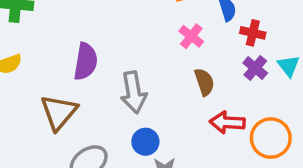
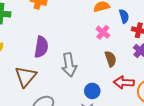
blue circle: (145, 142) -> (92, 91), moved

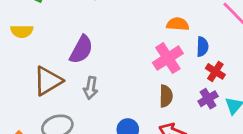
pink cross: (103, 32) -> (168, 58), size x1.5
gray arrow: (69, 65) -> (91, 88), moved, size x0.7

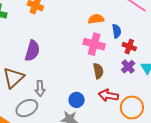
pink cross: (168, 58) -> (94, 44), turned -30
gray arrow: (91, 88) -> (40, 88), moved

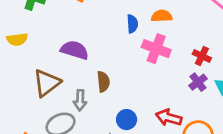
blue semicircle: (117, 31) -> (132, 24), moved
purple semicircle: (32, 51) -> (75, 50), turned -95
brown semicircle: (98, 71) -> (103, 82), moved

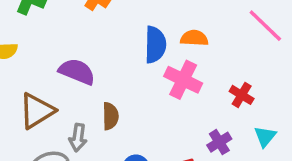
blue semicircle: (132, 24) -> (155, 45), size x1.5
purple cross: (198, 82) -> (219, 142), moved

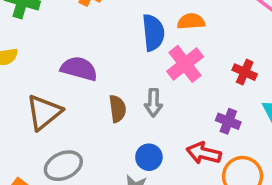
pink cross: (183, 80) -> (185, 64), turned 33
gray arrow: (78, 138) -> (153, 103), moved
purple cross: (219, 142) -> (228, 121), turned -30

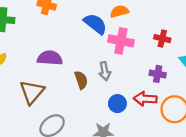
blue semicircle: (153, 33) -> (95, 24), turned -35
pink cross: (185, 64) -> (121, 41), turned -30
blue circle: (149, 157) -> (117, 104), moved

